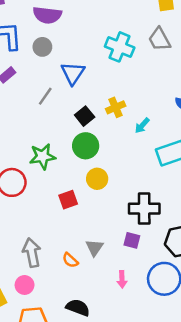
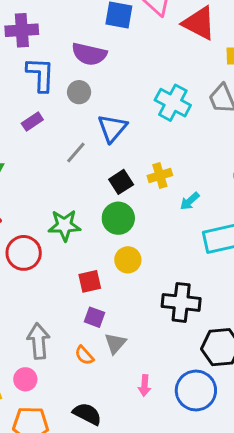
purple square: (132, 240) -> (95, 317), moved

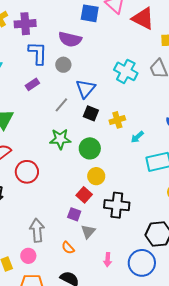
black square: (121, 182) -> (91, 113), moved, turned -35
green star: (64, 225) -> (60, 139), moved
red square: (90, 281) -> (84, 195), moved, turned -35
black cross: (181, 302) -> (117, 205), moved
orange semicircle: (84, 355) -> (68, 248), moved

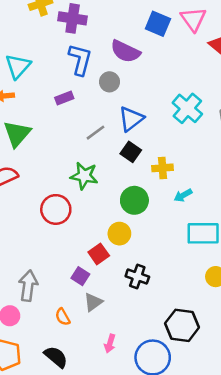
green circle: (90, 148) -> (134, 200), moved
red circle: (27, 172) -> (56, 209), moved
black cross: (117, 205) -> (137, 276), size x0.7

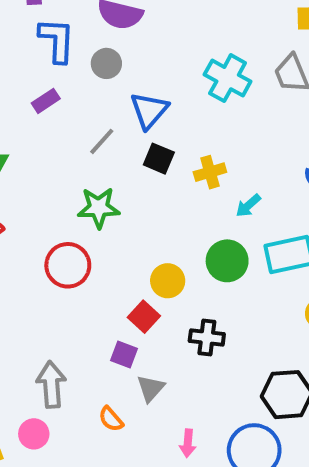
green circle: (134, 200) -> (227, 261), moved

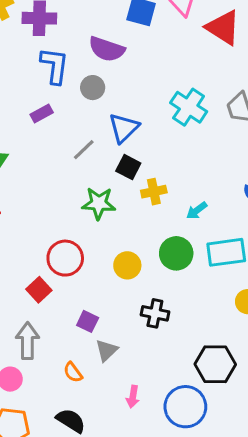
yellow cross: (210, 172) -> (154, 192), moved
green star: (99, 208) -> (99, 203), moved
red circle: (68, 265) -> (65, 258), moved
red square: (144, 317) -> (39, 290), moved

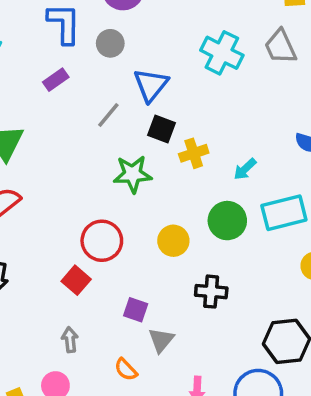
gray arrow: (27, 341) -> (70, 340), size x0.6

